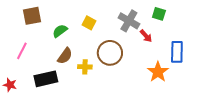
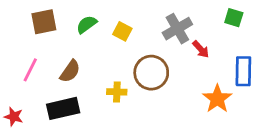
green square: (159, 14) -> (234, 18), moved
gray cross: (129, 21) -> (177, 29), turned 30
green semicircle: (60, 31) -> (87, 24), moved
brown semicircle: (65, 56) -> (70, 71), moved

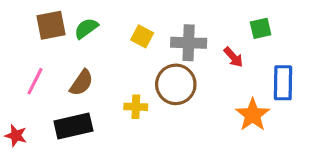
green square: (234, 18) -> (261, 28), moved, turned -30
green semicircle: (87, 24) -> (86, 28), moved
gray cross: (177, 29) -> (189, 43), moved, turned 32

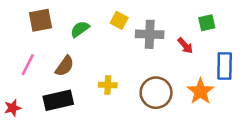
green semicircle: (86, 28) -> (80, 29), moved
yellow square: (142, 36) -> (119, 20), moved
brown circle: (176, 84) -> (156, 93), moved
red star: (16, 136) -> (13, 108), turned -30

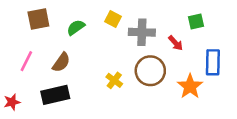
yellow cross: (108, 85) -> (114, 80), moved, turned 35
brown circle: (156, 93) -> (150, 71), moved

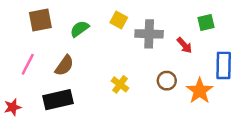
brown circle: (150, 71) -> (167, 81), moved, size x0.6

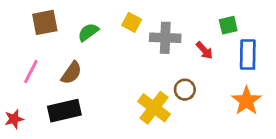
blue rectangle: (224, 65) -> (248, 55), moved
yellow cross: (120, 84) -> (154, 108), moved, size x1.6
orange star: (200, 91) -> (246, 101), moved

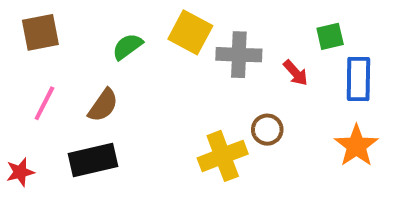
brown square: (45, 22) -> (40, 32), moved
yellow square: (132, 22) -> (190, 32), size x1.5
yellow cross: (154, 108) -> (223, 156), turned 32

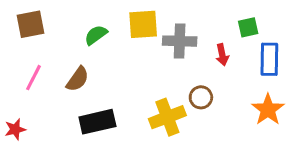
yellow square: (190, 32) -> (143, 24), turned -32
red arrow: (296, 73) -> (222, 55), turned 30
black rectangle: (93, 160) -> (97, 122), moved

